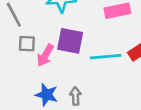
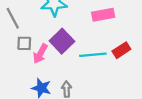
purple square: (70, 41) -> (62, 41), turned 35

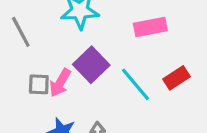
gray square: (24, 43) -> (39, 84), moved
cyan line: (93, 55) -> (136, 84), turned 55

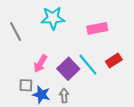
purple square: (91, 65) -> (68, 69), moved
gray square: (39, 84) -> (26, 85), moved

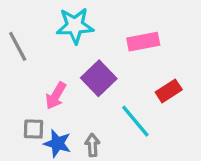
cyan line: (88, 65) -> (135, 121), moved
purple square: (68, 69) -> (99, 78), moved

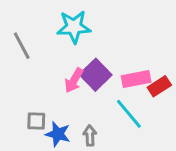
pink rectangle: (143, 42) -> (136, 79), moved
pink arrow: (56, 96) -> (74, 80), moved

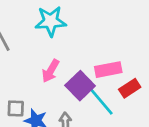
purple square: (96, 75) -> (80, 86), moved
red rectangle: (159, 86) -> (130, 88), moved

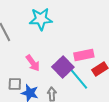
pink arrow: (51, 71) -> (33, 63), moved, turned -66

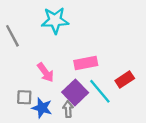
pink rectangle: (84, 55) -> (86, 63), moved
purple square: (63, 67) -> (75, 92), moved

